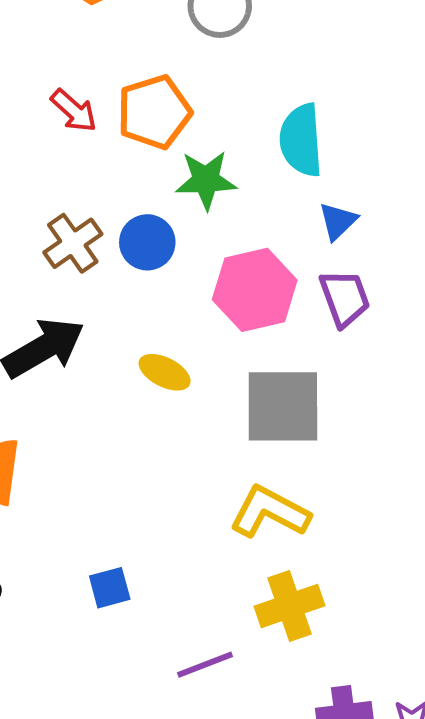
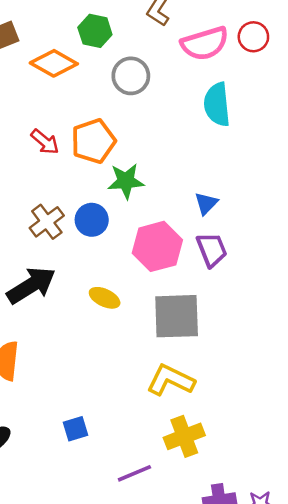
cyan semicircle: (301, 140) -> (217, 104), moved

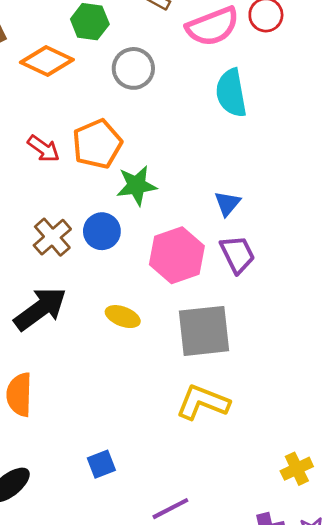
yellow cross: (184, 436) -> (297, 469), moved, size x0.7

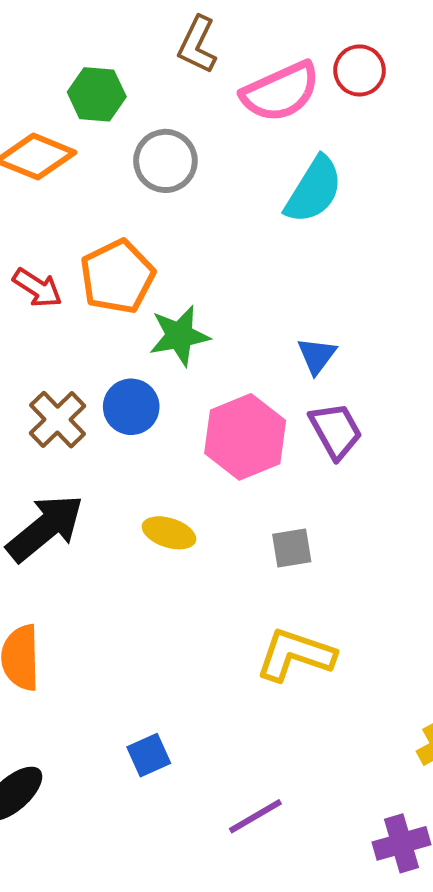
cyan semicircle: (231, 93) -> (314, 190), turned -135
gray square: (204, 331) -> (292, 548), size x0.5

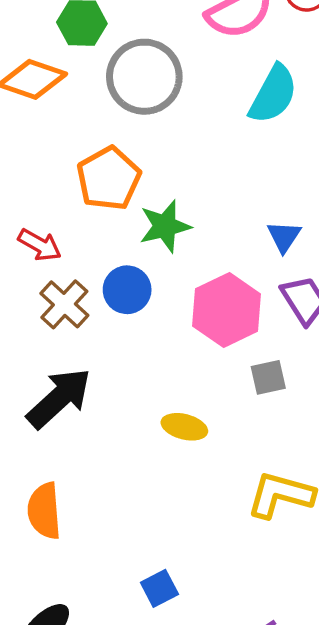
gray circle: (165, 161) -> (144, 77), size x1.4
red arrow: (37, 288) -> (40, 245), moved
yellow ellipse: (169, 533) -> (184, 427), moved
gray square: (292, 548) -> (268, 377), moved

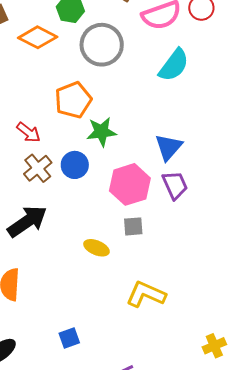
blue triangle: (284, 236) -> (169, 147), size x1.4
gray square: (268, 377) -> (133, 226), moved

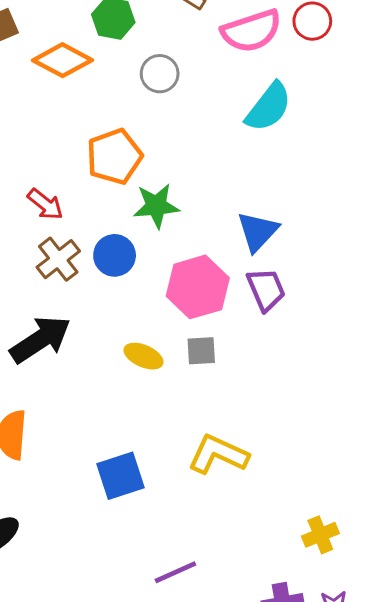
gray circle: (102, 45) -> (160, 74), size x0.6
yellow ellipse: (96, 248) -> (144, 356), moved
blue square: (69, 338) -> (121, 476), moved, size x1.5

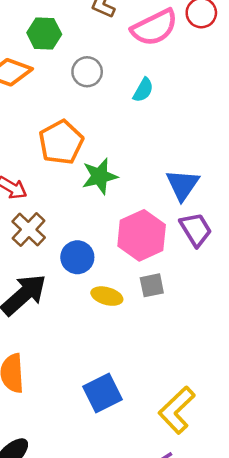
cyan semicircle: (269, 107) -> (143, 90), moved, size x0.6
blue circle: (115, 255) -> (77, 257), moved
yellow L-shape: (218, 454) -> (177, 410), moved, turned -60

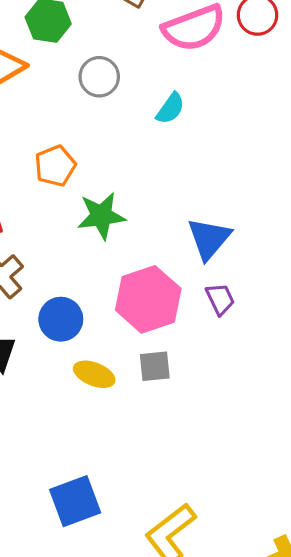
orange pentagon: (61, 142) -> (55, 166), size x0.7
purple trapezoid: (196, 229) -> (220, 299), size x0.7

